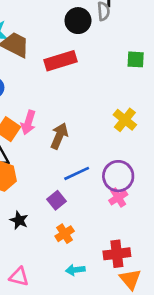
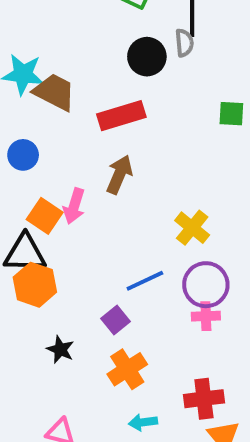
yellow cross: (125, 120) -> (192, 228), moved
brown arrow: (59, 136) -> (119, 175), moved
pink cross: (118, 198) -> (206, 316), turned 30
orange cross: (65, 234) -> (127, 369), size x1.4

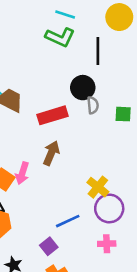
gray semicircle: (184, 43) -> (93, 105), moved
black circle: (147, 57) -> (83, 88), moved
purple circle: (206, 285) -> (109, 208), moved

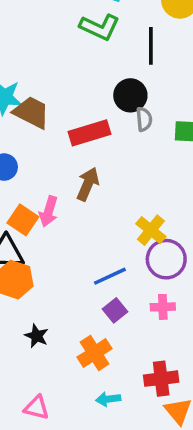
purple square: (49, 246) -> (115, 310), moved

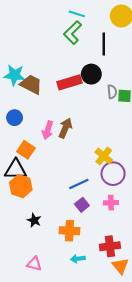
green L-shape: (100, 27) -> (73, 33), turned 110
gray semicircle: (144, 119) -> (112, 92), moved
red rectangle: (89, 133) -> (69, 82), moved
pink arrow: (49, 211) -> (48, 130), moved
orange cross: (95, 353) -> (69, 231), turned 36

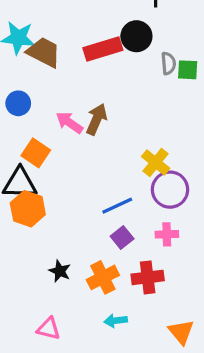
pink arrow: (48, 130) -> (69, 122), turned 108
black star: (34, 220) -> (60, 271), moved
orange cross: (69, 231) -> (103, 277), turned -30
red cross: (110, 246) -> (148, 277), moved

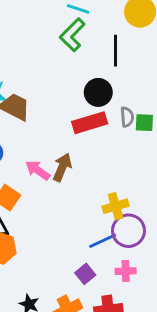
red rectangle: (103, 49) -> (90, 123), moved
yellow cross: (156, 162) -> (116, 206), turned 35
blue line: (117, 206) -> (103, 241), moved

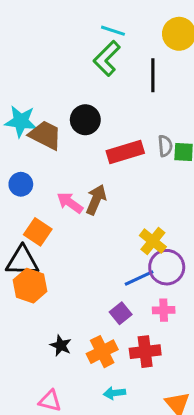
black circle: (98, 92) -> (85, 120), moved
yellow cross: (116, 206) -> (153, 241), turned -35

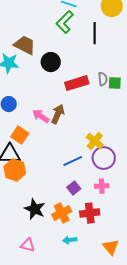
brown trapezoid: (45, 135) -> (25, 45), moved
blue line: (139, 278) -> (73, 161), moved
black star: (61, 345) -> (35, 209), size x1.5

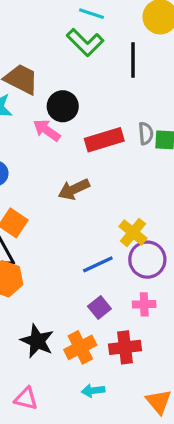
green L-shape: (65, 22) -> (85, 42), turned -90
brown arrow: (58, 114) -> (74, 189), turned -138
pink arrow: (41, 116) -> (47, 130), moved

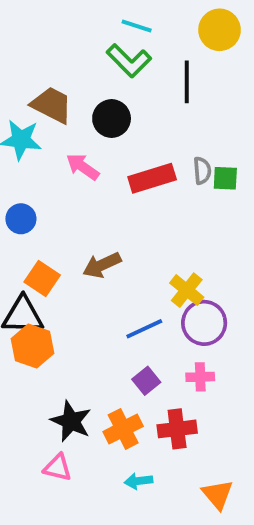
black circle: (63, 106) -> (112, 119), moved
brown arrow: (74, 189) -> (102, 265), moved
pink triangle: (26, 399) -> (58, 468), moved

